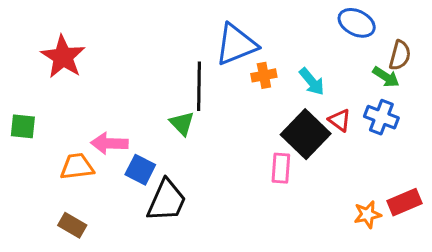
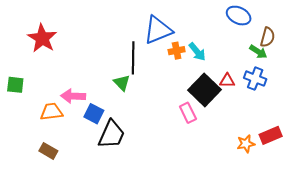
cyan arrow: (312, 82) -> (197, 52), moved
red triangle: (340, 120) -> (227, 81), turned -35
pink rectangle: (281, 168) -> (188, 113), turned -30

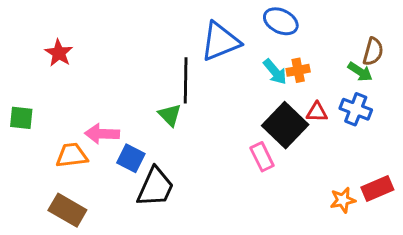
blue ellipse: (239, 16) -> (281, 21), moved
red star: (42, 38) -> (59, 53), size x0.7
orange cross: (177, 51) -> (298, 70), moved
brown rectangle: (48, 151) -> (67, 210), size x1.4

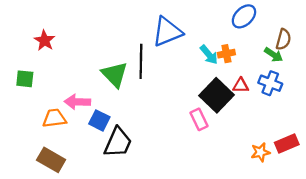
blue ellipse: (281, 21) -> (244, 16), moved, turned -70
green triangle: (170, 115) -> (115, 74), moved, size x1.5
green square: (21, 118) -> (25, 79), moved

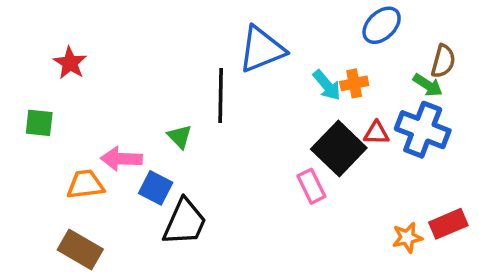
green triangle: (115, 74) -> (180, 137), moved, size x0.6
blue cross: (270, 83) -> (423, 130), size x1.4

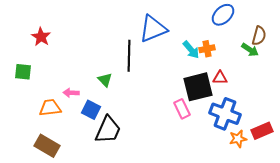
blue cross: (423, 130) -> (225, 114), moved
black square: (339, 149) -> (198, 87), turned 32
pink arrow: (121, 159) -> (71, 93), size x0.7

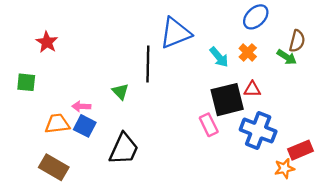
orange cross: (207, 49) -> (248, 52), moved, turned -35
blue square: (91, 110) -> (85, 126), moved
orange star: (238, 139) -> (284, 168), moved

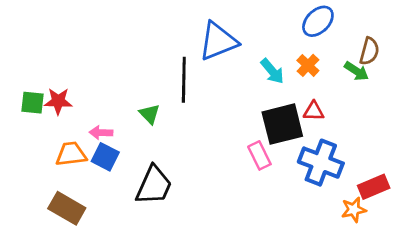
red star: (47, 42) -> (58, 101), moved, turned -30

